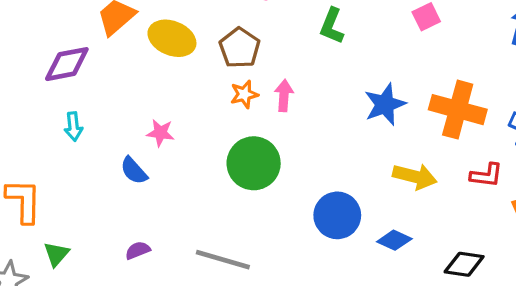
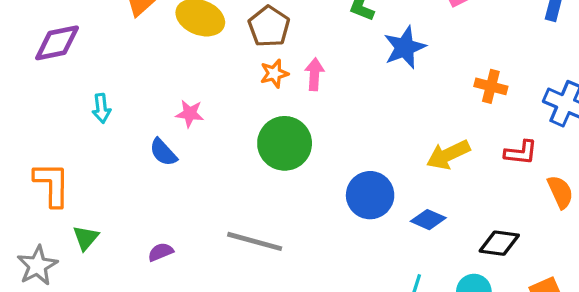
purple diamond: (67, 64) -> (57, 43), moved
blue star: (385, 104) -> (405, 47), moved
orange cross: (458, 110) -> (491, 86), size x0.6
yellow arrow: (415, 176) -> (448, 155), turned 141
purple semicircle: (138, 250) -> (161, 252), moved

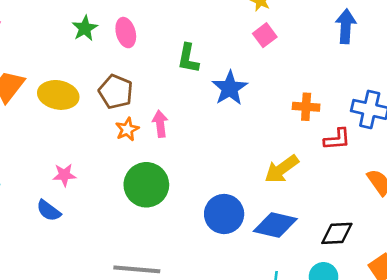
red L-shape: (521, 153) -> (337, 139), moved
blue diamond: (428, 220) -> (275, 225), size x1.5

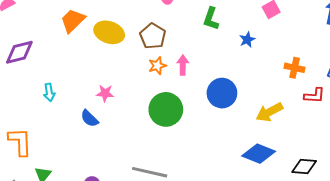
blue star: (230, 88) -> (247, 40), moved, size x0.6
blue circle: (224, 214) -> (222, 93), moved

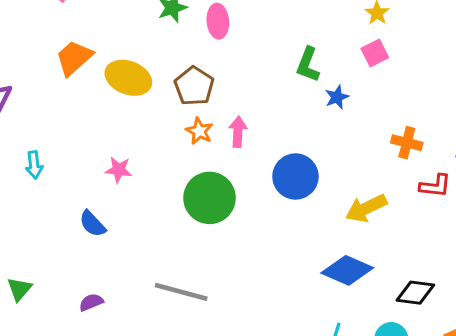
green L-shape: (211, 19) -> (308, 65), moved
orange star: (157, 66) -> (199, 131), turned -30
blue semicircle: (89, 118) -> (92, 224), moved

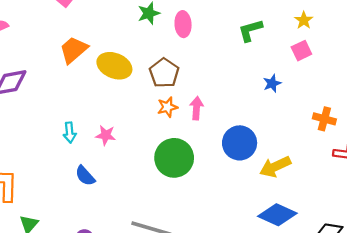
green L-shape: (308, 65) -> (250, 30), moved, turned 52
orange star: (199, 131) -> (167, 107), turned 30
cyan arrow: (34, 165) -> (70, 132), moved
yellow arrow: (366, 208) -> (275, 167), moved

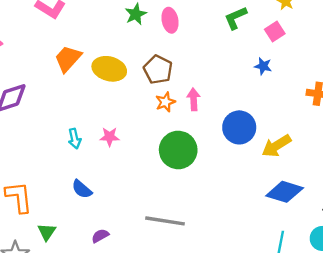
pink square: (301, 51) -> (275, 32), moved
blue star: (272, 83) -> (263, 66), turned -30
blue semicircle: (85, 176) -> (82, 189), moved

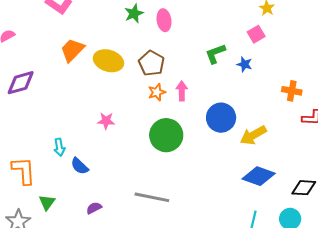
green L-shape: (236, 18) -> (215, 54), moved
cyan arrow: (75, 139) -> (59, 147), moved

